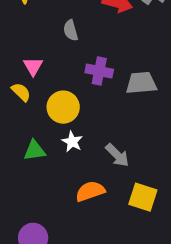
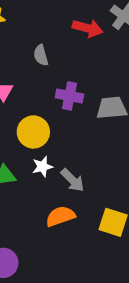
white star: (72, 142) -> (42, 167), turned 30
gray arrow: (117, 155) -> (72, 180), moved

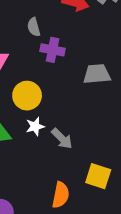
purple cross: (69, 96) -> (53, 50), moved
orange semicircle: (60, 216) -> (61, 195), moved, turned 120

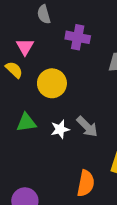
gray semicircle: (34, 27) -> (44, 14), moved
white star: (35, 126) -> (60, 129), moved

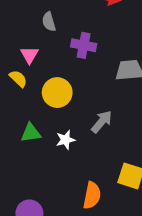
gray arrow: (87, 127) -> (102, 122), moved, turned -95

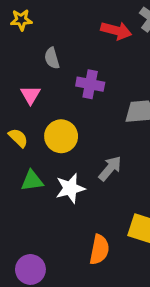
yellow semicircle: (18, 79) -> (18, 138), moved
white star: (66, 140) -> (70, 188), size x1.4

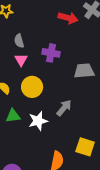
gray semicircle: (52, 58) -> (19, 41), moved
pink triangle: (30, 95) -> (21, 60), moved

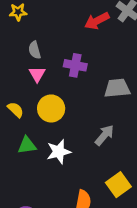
red arrow: (68, 18) -> (97, 21), turned 138
gray arrow: (64, 108) -> (104, 135), moved
yellow square: (85, 147) -> (118, 185), turned 36

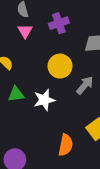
purple cross: (75, 65) -> (59, 23), turned -30
yellow circle: (51, 108) -> (60, 66), moved

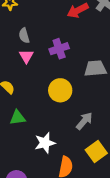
gray arrow: (85, 85) -> (84, 121), moved
white star: (44, 100) -> (45, 143), moved

